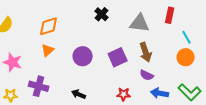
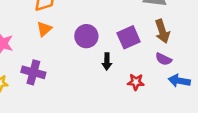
black arrow: (79, 94) -> (107, 61), moved, turned -112

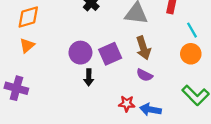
purple circle: (86, 36) -> (80, 53), moved
blue arrow: (179, 81) -> (150, 110), moved
red star: (136, 82) -> (127, 104), moved

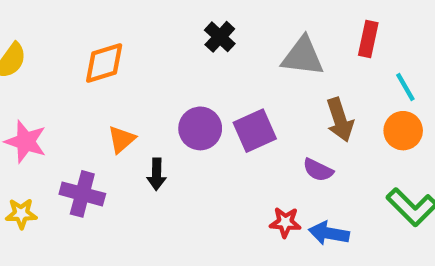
orange triangle: (27, 45) -> (122, 139), moved
brown arrow: (143, 48) -> (340, 120), moved
black arrow: (89, 78) -> (157, 174), moved

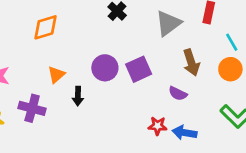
gray triangle: (303, 56) -> (168, 23), turned -44

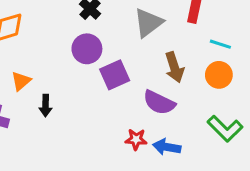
cyan line: (232, 42) -> (220, 44), turned -42
purple circle: (105, 68) -> (87, 49), moved
purple semicircle: (178, 93) -> (159, 103), size x1.5

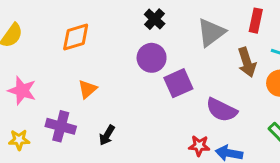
brown arrow: (174, 67) -> (247, 62), moved
black arrow: (46, 106) -> (107, 135), moved, turned 30

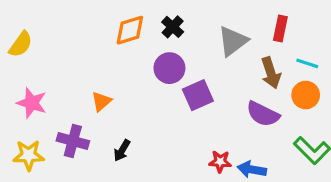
orange diamond: (76, 37) -> (130, 30), moved
purple semicircle: (222, 110) -> (263, 114), moved
yellow star: (19, 140) -> (29, 155), size x1.4

